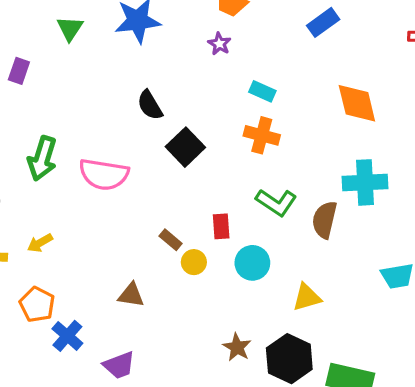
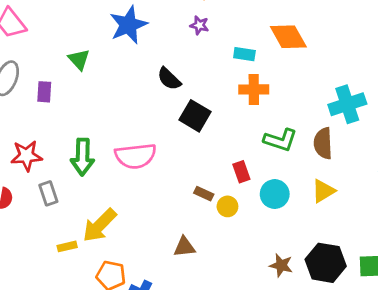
green triangle: (70, 28) -> (79, 59), moved
orange diamond: (357, 103) -> (288, 37), moved
black semicircle: (150, 105) -> (169, 79), moved
yellow arrow: (40, 243) -> (99, 225), size x1.8
yellow triangle: (307, 297) -> (323, 191), moved

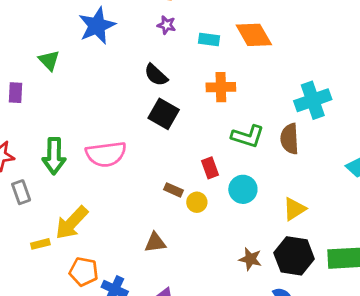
cyan rectangle: (244, 54) -> (209, 39), moved
black semicircle: (169, 79) -> (156, 75), moved
yellow triangle: (323, 191) -> (294, 209), moved

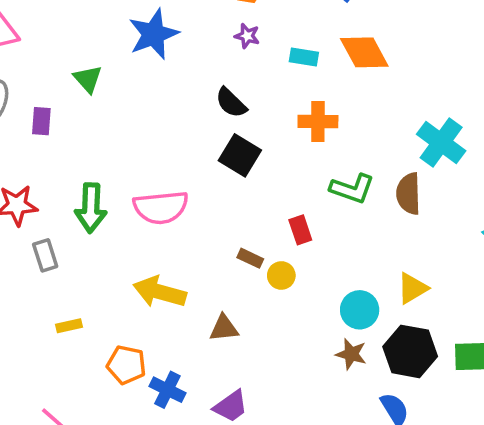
cyan cross: (313, 100) -> (441, 143), turned -36
cyan circle: (243, 189) -> (360, 310), moved
yellow arrow: (72, 223) -> (160, 292), moved, turned 60

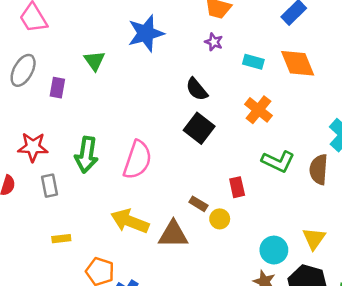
orange cross: (318, 121) -> (258, 110), turned 32
pink semicircle: (161, 207) -> (137, 160), turned -72
yellow triangle: (412, 288) -> (314, 239), turned -30
brown triangle: (224, 328) -> (173, 234), moved, size x1.4

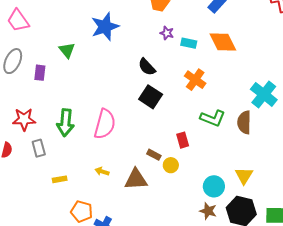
purple star: (214, 42) -> (167, 33), moved
yellow arrow: (130, 221) -> (102, 171), size x0.5
yellow rectangle: (61, 239) -> (60, 179), moved

